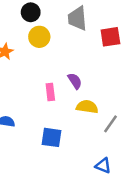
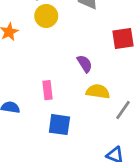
red square: (110, 37) -> (123, 38), moved
pink rectangle: (50, 92) -> (48, 90), moved

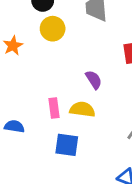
yellow semicircle: (98, 91) -> (82, 109), moved

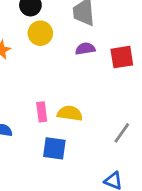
purple semicircle: (94, 80) -> (85, 49), moved, turned -66

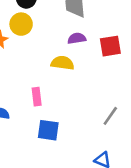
yellow circle: (40, 33) -> (21, 24), moved
yellow semicircle: (70, 113) -> (62, 63), moved

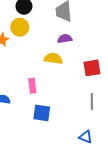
red square: (110, 46) -> (92, 68), moved
gray line: (110, 116) -> (92, 101), turned -35

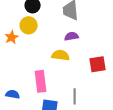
pink rectangle: (32, 86) -> (41, 81), size x1.5
gray line: (92, 101) -> (75, 96), moved

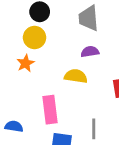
orange star: (12, 37) -> (26, 63), moved

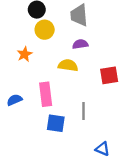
yellow circle: (35, 38) -> (45, 30), moved
blue semicircle: (14, 126) -> (14, 100), moved, turned -32

